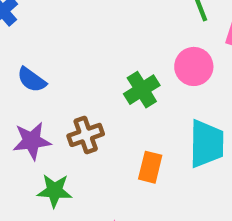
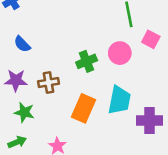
orange rectangle: (150, 167) -> (83, 108), size x1.5

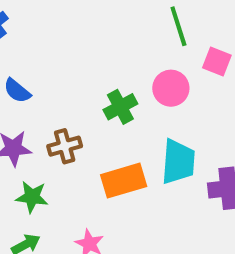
orange rectangle: (83, 108) -> (124, 181), turned 56

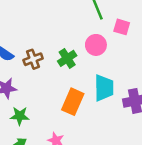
brown cross: (65, 146) -> (33, 59), moved
orange rectangle: (124, 181) -> (73, 102), turned -45

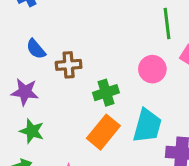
green cross: (67, 58) -> (106, 93), moved

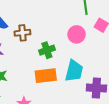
orange rectangle: (103, 132) -> (46, 76), turned 45

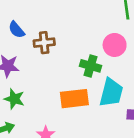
green cross: (47, 50) -> (91, 66), moved, turned 35

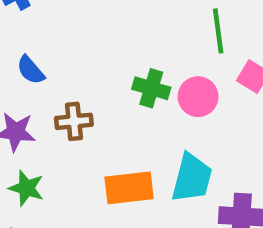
brown cross: (44, 43) -> (74, 121), moved
green cross: (91, 66) -> (151, 88), moved

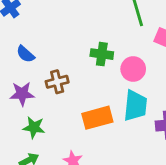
pink circle: (198, 97) -> (133, 69), moved

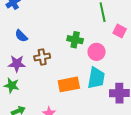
green star: (34, 127) -> (12, 85), moved

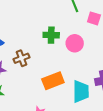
cyan trapezoid: (96, 78) -> (81, 91), moved

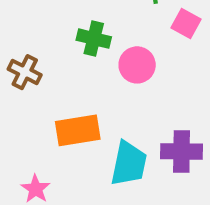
brown cross: (22, 58) -> (25, 72), turned 35

